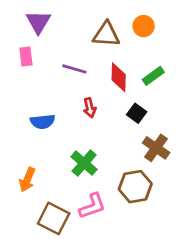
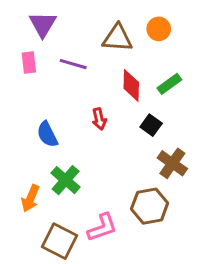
purple line: (74, 69) -> (73, 64), moved
blue semicircle: (43, 122) -> (47, 134), turned 70
green cross: (84, 163) -> (66, 180), moved

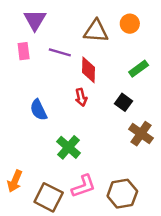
red diamond: (131, 85) -> (89, 70), moved
green cross: (66, 180) -> (69, 147), moved
orange arrow: (30, 198) -> (15, 181), moved
brown hexagon: (150, 206) -> (122, 194), moved

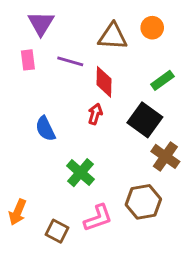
red arrow: (81, 97) -> (95, 114), turned -150
black square: (124, 102) -> (145, 120), size x1.6
brown hexagon: (122, 194) -> (143, 202), moved
brown square: (49, 197) -> (57, 231), size x0.7

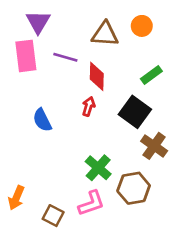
pink rectangle: (28, 60) -> (26, 56), size x1.6
green cross: (80, 173) -> (98, 168), moved

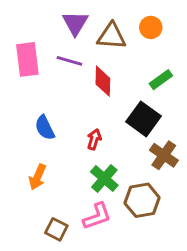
purple triangle: (38, 22) -> (75, 23), moved
red arrow: (89, 106) -> (94, 139), moved
orange arrow: (16, 198) -> (37, 177), moved

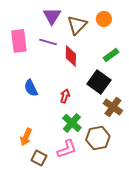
brown triangle: (112, 36) -> (77, 25), turned -50
orange arrow: (37, 177) -> (26, 137), moved

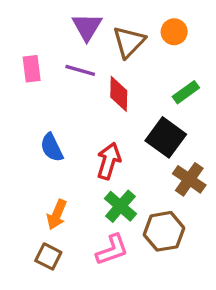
pink rectangle: (19, 41) -> (32, 69), size x0.7
red arrow: (65, 96) -> (109, 161), size x1.5
orange arrow: (26, 137) -> (57, 215), moved
brown square: (39, 158) -> (48, 256), moved

